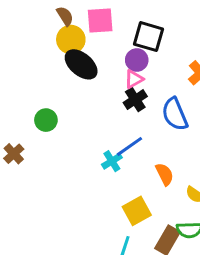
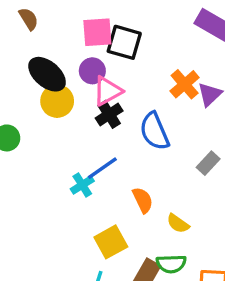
pink square: (100, 20) -> (97, 32), moved
yellow circle: (71, 40) -> (57, 101), moved
purple circle: (137, 60) -> (92, 71), moved
pink triangle: (134, 79) -> (107, 91), size x1.4

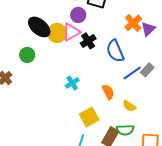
black ellipse: (47, 74) -> (39, 27), moved
pink triangle: (107, 91) -> (71, 32), moved
blue line: (102, 168) -> (132, 73), moved

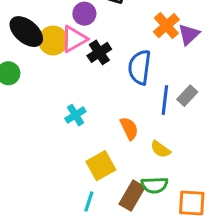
blue semicircle: (115, 51) -> (140, 67), turned 30
blue line: (132, 73) -> (165, 100), turned -48

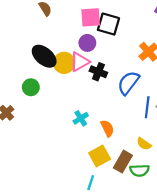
black cross: (99, 52) -> (98, 72), turned -35
blue semicircle: (140, 67) -> (128, 83), turned 30
orange semicircle: (129, 128) -> (107, 128), moved
brown rectangle: (132, 196) -> (123, 162), moved

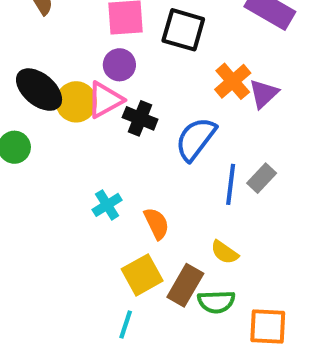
black square: (108, 24) -> (183, 30), moved

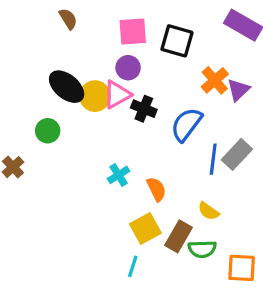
gray rectangle: (262, 178) -> (237, 154), size x1.4

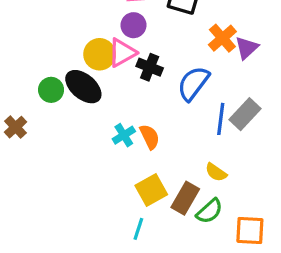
black ellipse: (67, 87) -> (83, 87), moved
orange semicircle: (156, 189) -> (150, 137), moved
green semicircle: (202, 249) -> (209, 211), turned -40

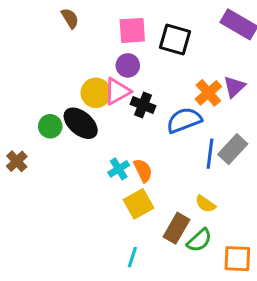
orange cross: (222, 38) -> (208, 93), moved
blue semicircle: (193, 83) -> (184, 120), turned 32
yellow square: (151, 190) -> (138, 204), moved

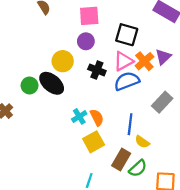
black square: (175, 40) -> (127, 35), moved
pink triangle: (117, 91) -> (123, 61), moved
blue line: (210, 154) -> (130, 124), moved

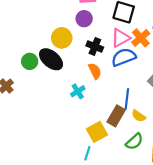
orange semicircle: (97, 118) -> (95, 71), moved
yellow square: (94, 142) -> (97, 132), moved
brown rectangle: (121, 160) -> (116, 116), moved

